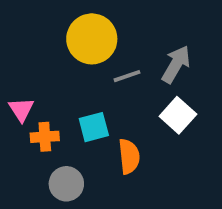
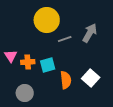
white square: (178, 115) -> (91, 78), moved
orange cross: (45, 137) -> (28, 62), moved
gray circle: (66, 184) -> (25, 93), moved

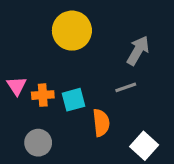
gray line: (65, 39) -> (126, 87), moved
white square: (91, 78) -> (144, 146), moved

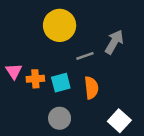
gray line: (126, 87) -> (85, 56), moved
orange semicircle: (101, 123) -> (91, 88), moved
gray circle: (38, 143) -> (60, 118), moved

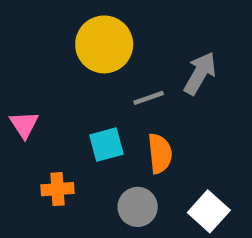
orange cross: (35, 79) -> (57, 189), moved
gray circle: (60, 118) -> (138, 207), moved

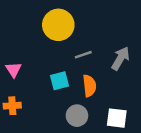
gray arrow: (200, 73) -> (120, 58), moved
orange cross: (57, 189) -> (12, 106), moved
white square: (209, 211) -> (117, 118), turned -35

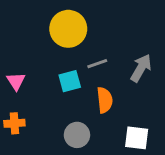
cyan square: (60, 81) -> (70, 81), moved
gray circle: (77, 116) -> (77, 135), moved

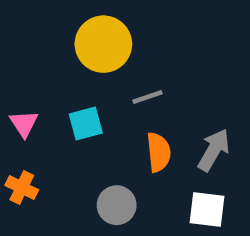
gray arrow: (141, 68) -> (214, 150), moved
cyan square: (70, 81) -> (86, 124), moved
orange cross: (14, 123) -> (22, 188), turned 30

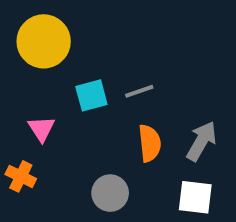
yellow circle: (103, 44) -> (44, 41), moved
pink triangle: (24, 124) -> (42, 129), moved
cyan square: (86, 124) -> (91, 95), moved

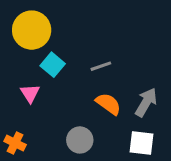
cyan square: (91, 95) -> (53, 65), moved, turned -35
orange semicircle: (150, 143) -> (108, 104), turned -48
orange cross: (21, 176) -> (15, 143), moved

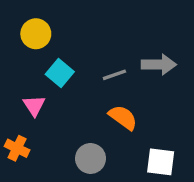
yellow circle: (32, 30) -> (36, 34), size x0.7
gray arrow: (146, 102) -> (159, 65), moved, turned 60
orange cross: (15, 143) -> (17, 148), moved

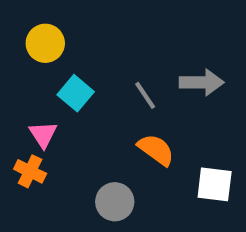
gray line: (114, 75) -> (145, 95), turned 75
orange cross: (17, 148) -> (30, 171), moved
white square: (161, 162) -> (215, 184), moved

